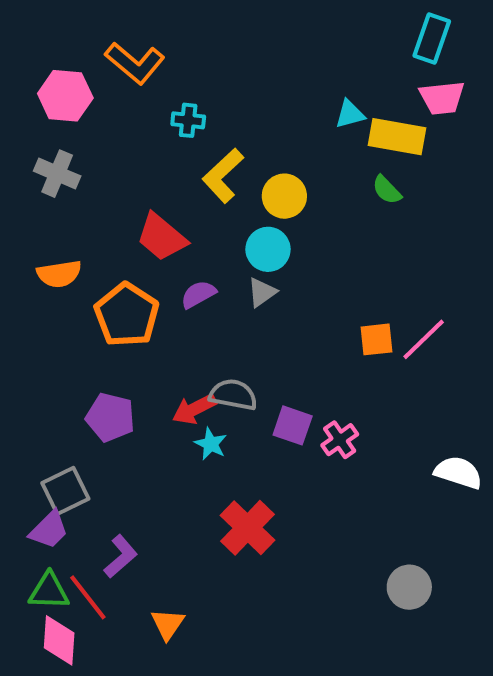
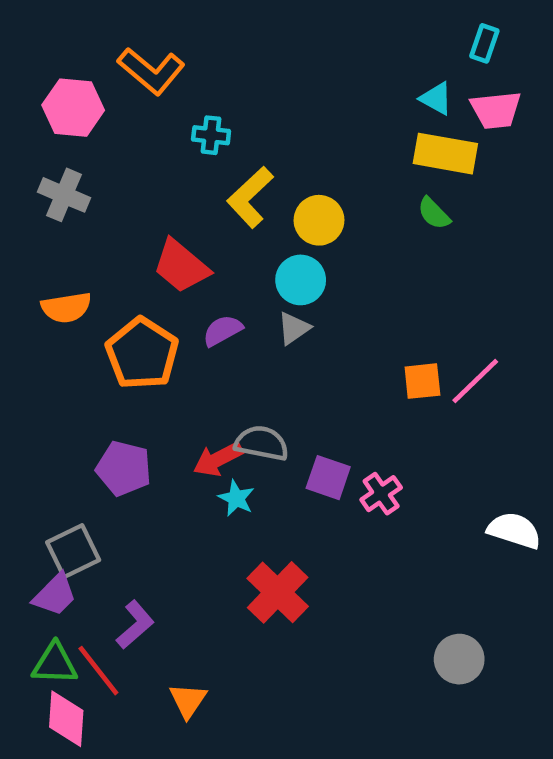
cyan rectangle: (432, 38) -> (484, 43), size x0.7
cyan triangle: (350, 114) -> (436, 98), moved, turned 44

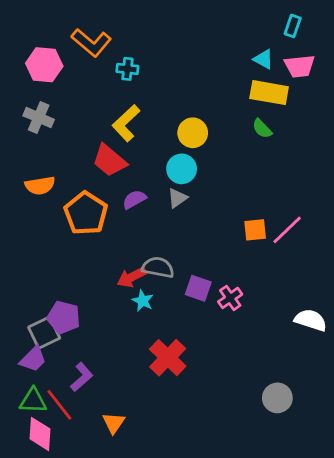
cyan cross: (211, 135) -> (127, 69), moved
yellow L-shape: (250, 197) -> (126, 123), moved
purple pentagon: (124, 468) -> (64, 317), moved

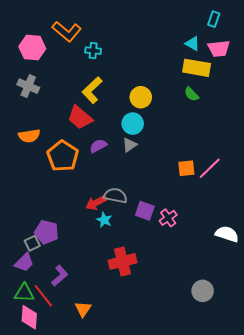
gray square: (44, 333) -> (32, 243), size x0.7
red cross: (168, 358) -> (123, 261), turned 32

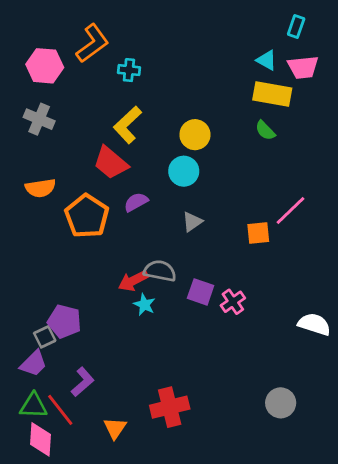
orange L-shape: (67, 31) -> (92, 43), turned -76
gray triangle: (130, 145) -> (192, 222), moved
pink line: (210, 168) -> (290, 210), moved
red cross: (123, 261) -> (170, 407), moved

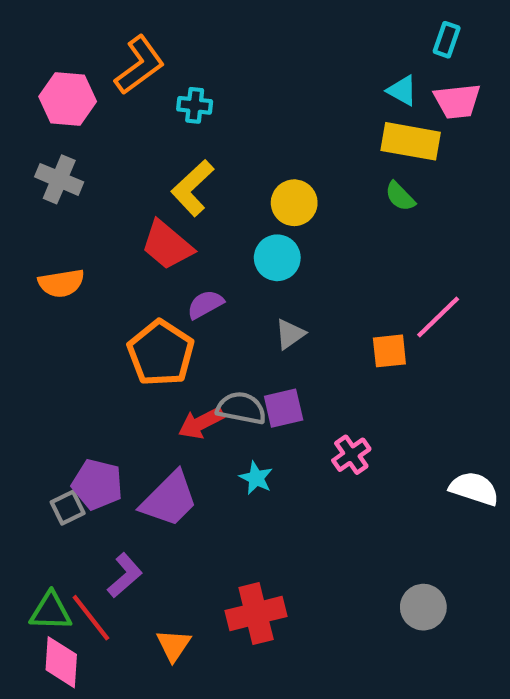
orange pentagon: (87, 216) -> (161, 353), moved
purple square: (201, 292) -> (284, 408), moved, turned -32
cyan star: (144, 305) -> (256, 478), moved
purple trapezoid: (33, 364) -> (169, 499), moved, size x1.4

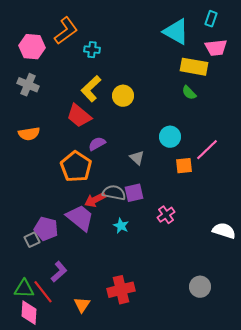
cyan triangle: (402, 91) -> (176, 32), moved, size x1.8
yellow circle: (294, 203) -> (123, 96), moved
cyan circle: (277, 258) -> (170, 137), moved
gray triangle: (290, 334) -> (137, 158), turned -42
purple trapezoid: (169, 499) -> (80, 218), moved, turned -96

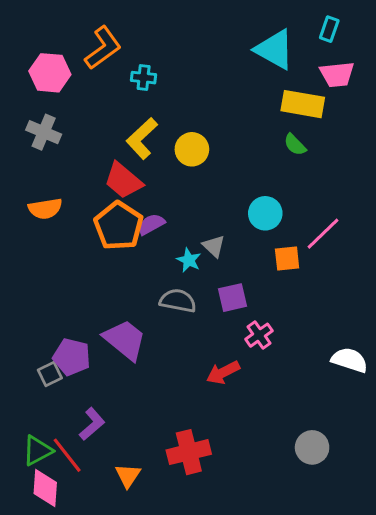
orange pentagon: (76, 167) -> (119, 226), moved
purple square: (134, 193) -> (232, 298), moved
red arrow: (95, 200) -> (223, 372), moved
cyan star: (121, 226) -> (189, 260), moved
green triangle: (24, 289) -> (37, 451), turned -30

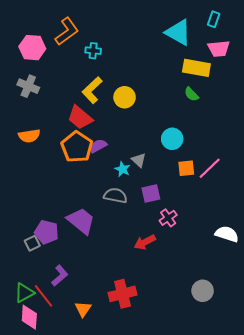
pink line: (323, 234) -> (210, 168), moved

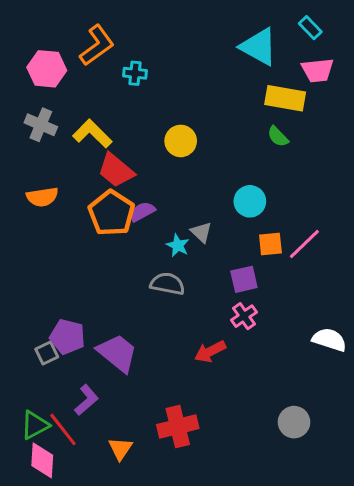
cyan rectangle: (214, 19) -> (310, 28), turned -63
yellow L-shape: (92, 90) -> (92, 134), moved, turned 88
purple square: (151, 194) -> (244, 279), moved
purple trapezoid: (81, 221) -> (117, 353), moved

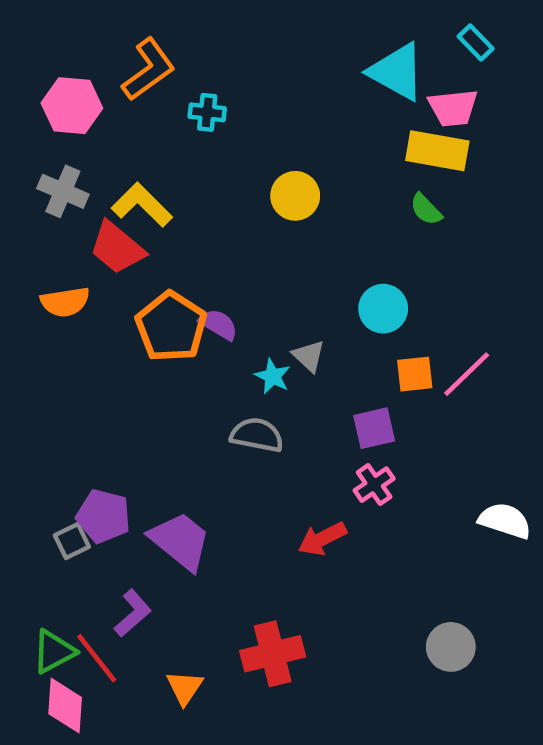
pink trapezoid: (318, 70) -> (453, 108), moved
yellow circle: (181, 141) -> (295, 196), moved
red trapezoid: (116, 170) -> (117, 248), moved
purple semicircle: (142, 212) -> (218, 324), turned 60

